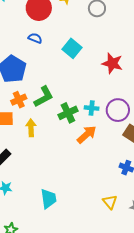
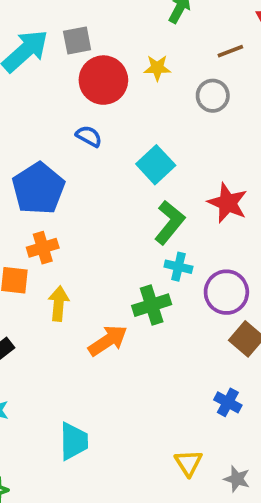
green L-shape: (44, 97) -> (170, 222), moved, turned -30
cyan cross: (92, 108) -> (178, 267), moved
green cross: (68, 113) -> (152, 305), moved
orange arrow: (87, 135) -> (108, 341), moved

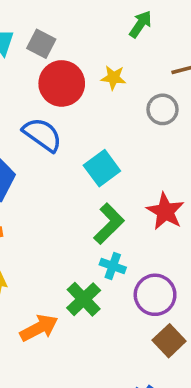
gray square: (77, 41) -> (41, 44), turned 32
blue semicircle: (89, 136) -> (42, 135), size x1.6
green cross: (152, 305) -> (84, 299), turned -32

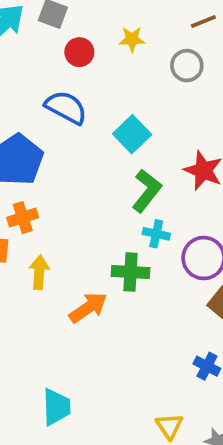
red circle: (62, 83) -> (79, 52), size x0.6
green cross: (84, 299) -> (130, 272), turned -36

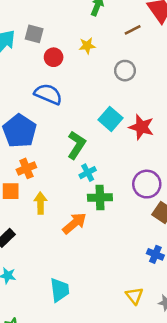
gray circle: (187, 66) -> (125, 71), moved
cyan square: (132, 134) -> (110, 119), moved
green L-shape: (147, 191) -> (76, 145), moved
cyan cross: (156, 234) -> (88, 173), moved, turned -35

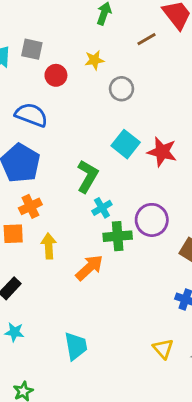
gray circle: (125, 71) -> (122, 89), moved
blue semicircle: (48, 94) -> (31, 115), moved
purple circle: (147, 184) -> (152, 220), moved

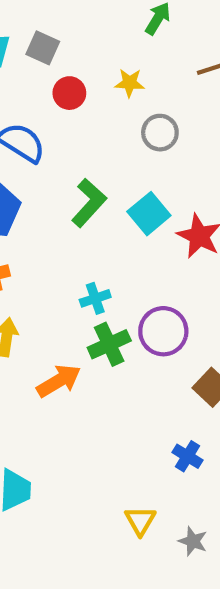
green L-shape: (87, 176) -> (89, 203), moved
green cross: (118, 236) -> (109, 344), turned -32

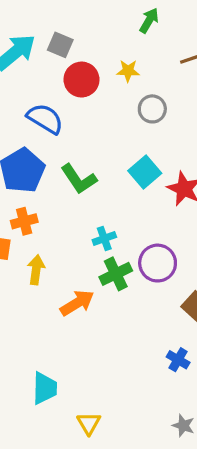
red circle: (69, 93) -> (81, 80), size x1.4
green L-shape: (89, 203) -> (79, 179), moved, turned 105
yellow triangle: (140, 521) -> (89, 423), moved

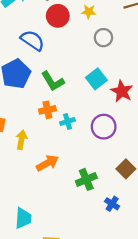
orange cross: (24, 221) -> (47, 110), moved
purple circle: (158, 263) -> (104, 127), moved
green cross: (116, 274) -> (86, 179), moved

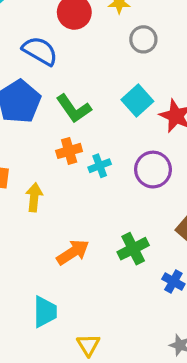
orange arrow: (47, 163) -> (73, 252), moved

